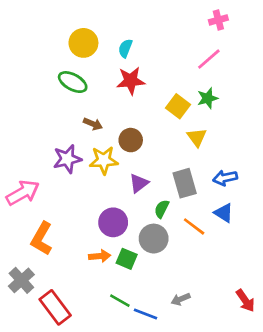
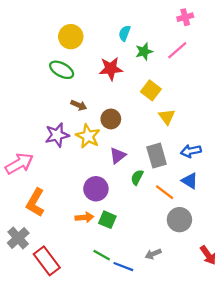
cyan semicircle: (125, 48) -> (125, 33), moved
green star: (208, 98) -> (144, 51), moved
yellow star: (104, 160) -> (88, 136), turned 30
gray circle: (154, 239) -> (179, 220), moved

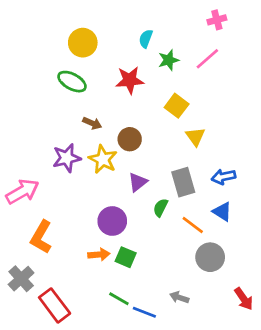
gray arrow: (153, 254) -> (179, 297), turned 42

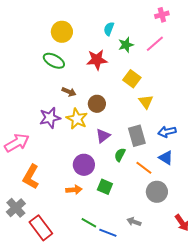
green square: (126, 257) -> (105, 187), moved

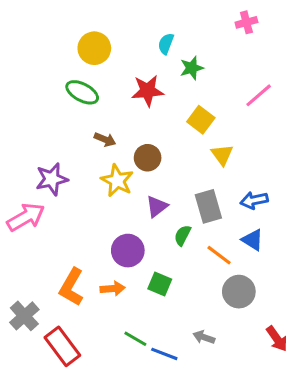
pink line: (155, 44) -> (259, 95), moved
purple star: (50, 118) -> (52, 179), moved
orange L-shape: (31, 177) -> (72, 287), moved

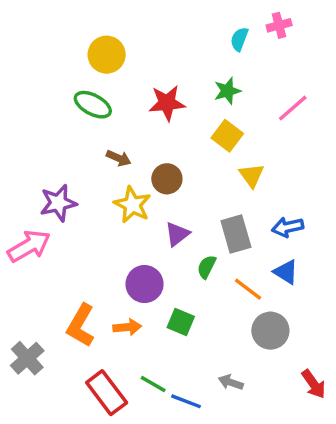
cyan semicircle: (166, 44) -> (239, 39), moved
green star: (192, 68) -> (227, 91), moved
red rectangle: (62, 346) -> (107, 393), moved

